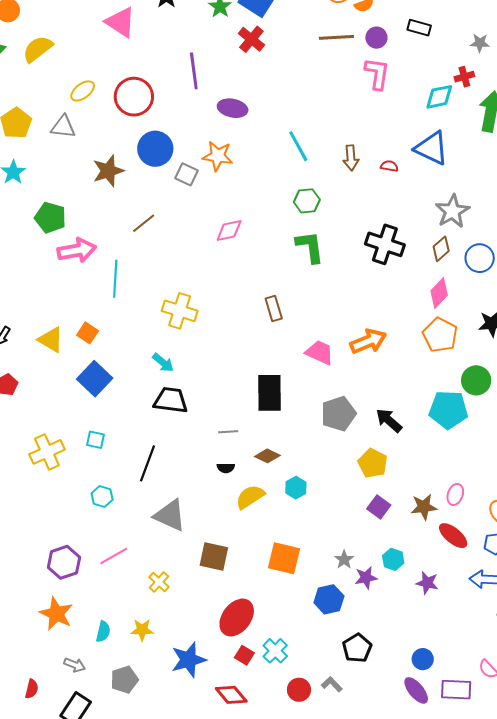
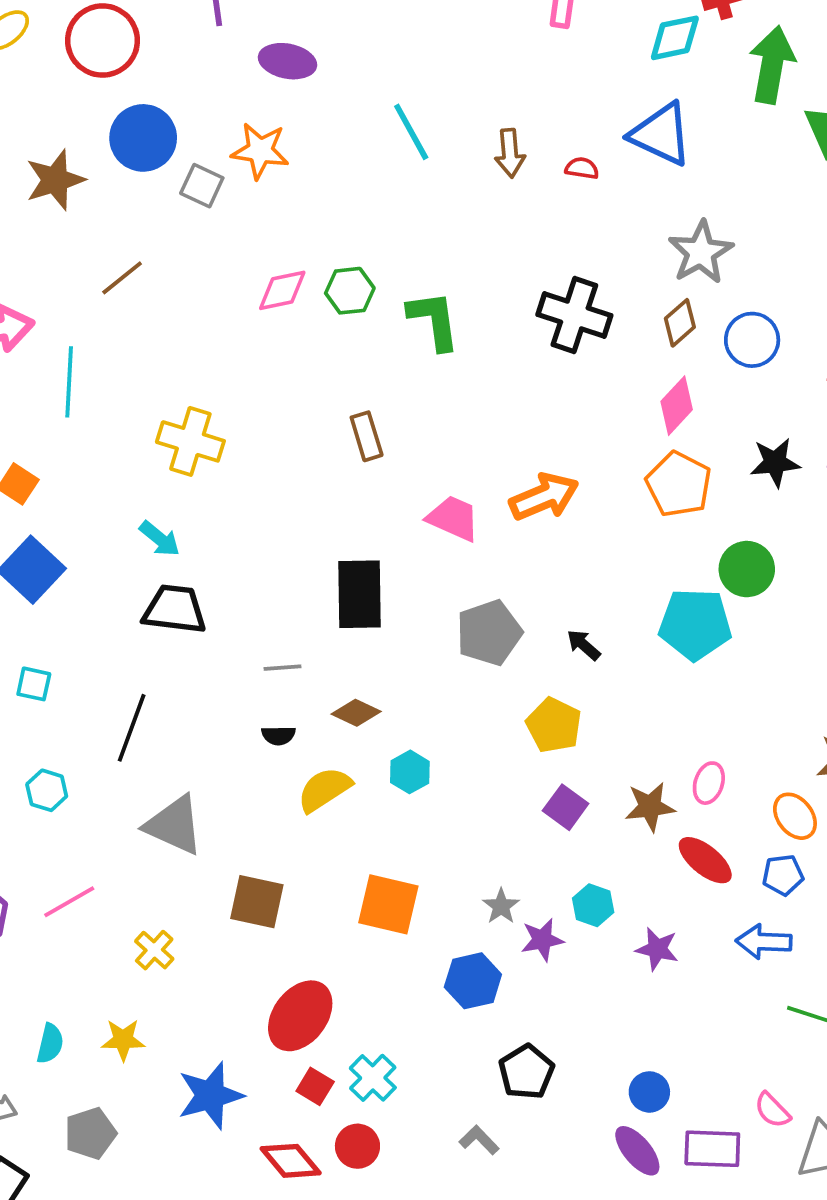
green hexagon: (307, 201) -> (350, 291), moved
black arrow: (389, 420) -> (584, 645), size x0.7
red circle: (299, 690) -> (357, 1146), moved

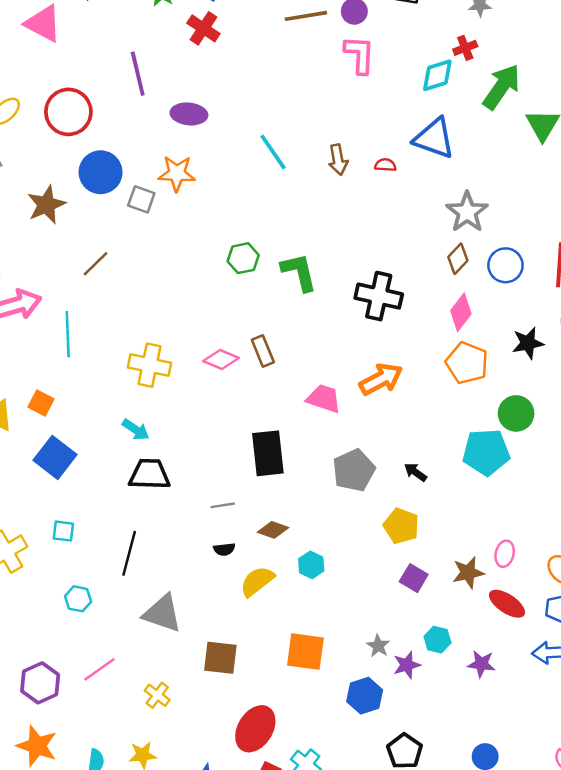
green arrow: (772, 65) -> (502, 87), turned 30
pink diamond: (282, 290) -> (221, 360), moved, turned 40
black cross: (574, 315) -> (379, 296), moved

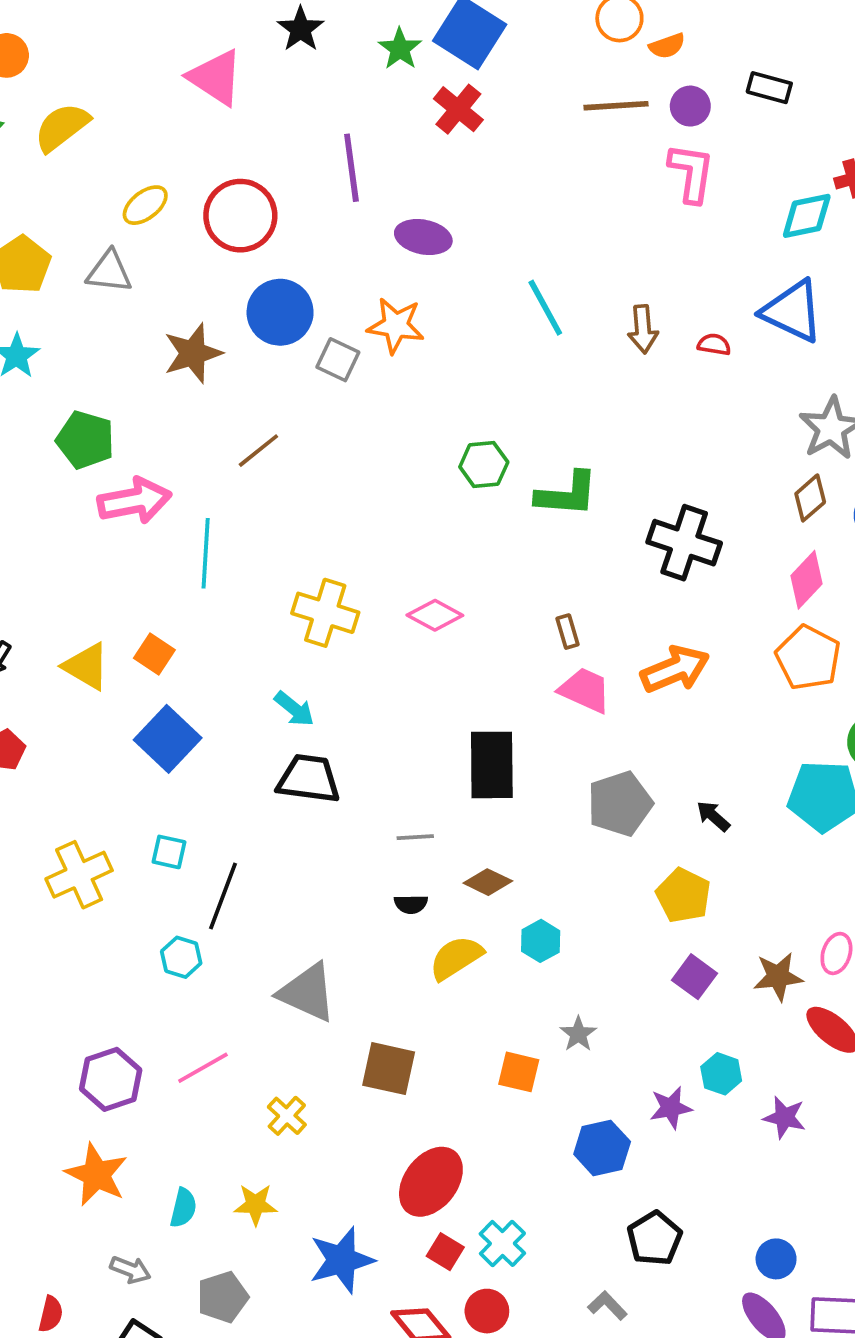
green L-shape: (299, 272) -> (567, 494), turned 102
brown rectangle: (263, 351) -> (567, 632), moved, size x0.7
black line: (129, 553) -> (223, 896), moved
gray star: (378, 646) -> (578, 1034), moved
orange square: (305, 652) -> (519, 1072), size x0.7

